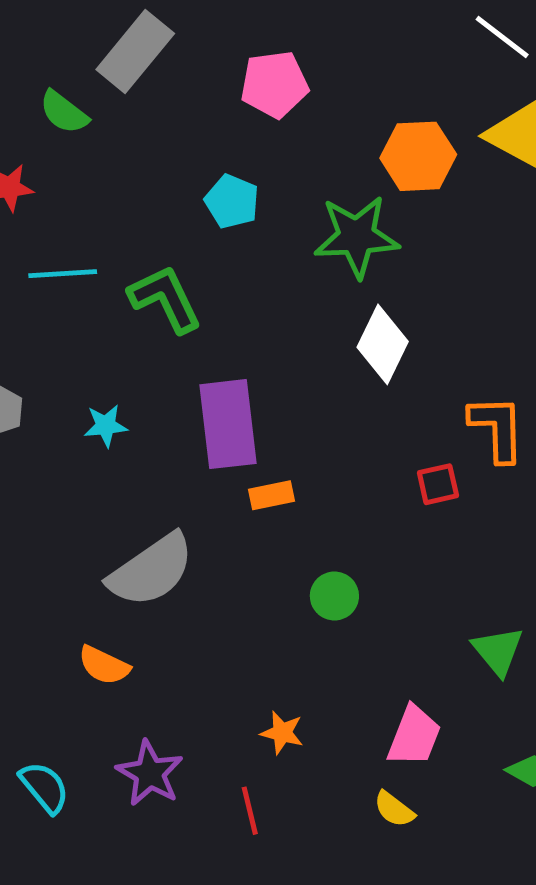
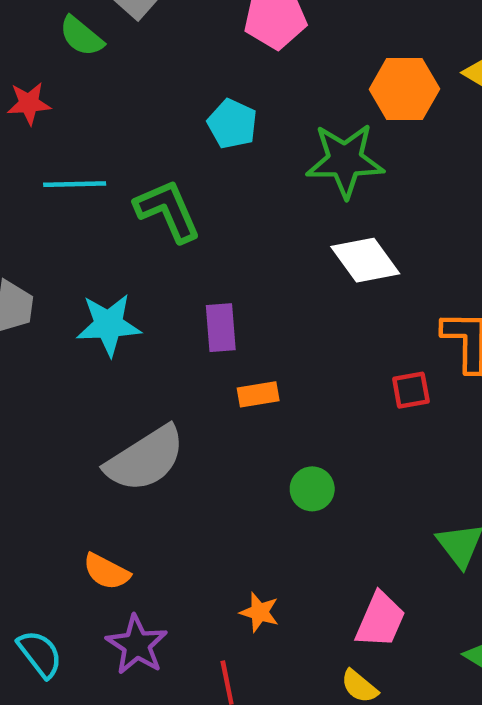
white diamond: (383, 344) -> (365, 260), turned -64
purple rectangle: (228, 424) -> (221, 328), size x0.6
cyan star: (106, 426) -> (109, 325), size x1.6
orange semicircle: (104, 665) -> (106, 572), moved

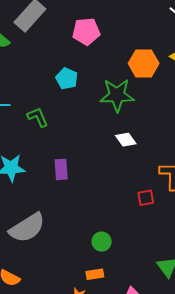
green L-shape: (168, 211) -> (38, 117), size x0.7
white diamond: (365, 260) -> (126, 140), size x0.7
orange rectangle: (258, 394) -> (95, 274), moved

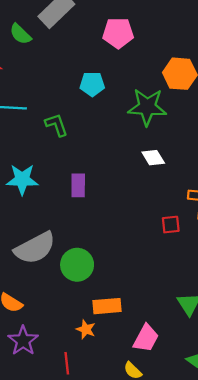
cyan pentagon: (67, 79) -> (92, 84), turned -30
green circle: (102, 242) -> (77, 265), moved, size x1.5
orange rectangle: (95, 274) -> (107, 306), size x1.4

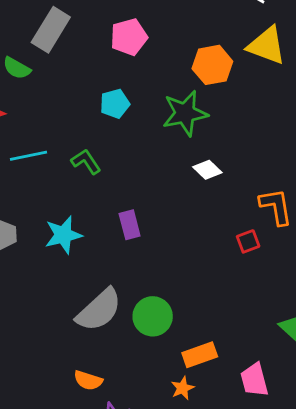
orange star: (86, 329) -> (182, 388), turned -30
pink trapezoid: (146, 338) -> (254, 380), turned 152

